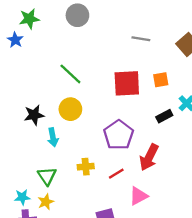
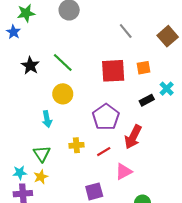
gray line: (141, 39) -> (126, 31), turned 42
black star: (34, 115) -> (30, 66), moved, turned -30

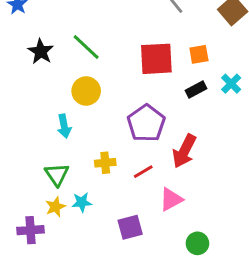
black rectangle: (147, 100) -> (196, 90), moved
cyan star: (20, 173) -> (82, 202), moved

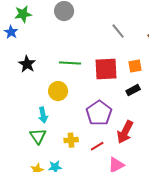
green line: (86, 47) -> (70, 63), moved, turned -40
green triangle: (57, 174) -> (38, 136), moved

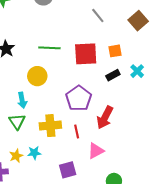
yellow cross: (71, 140) -> (50, 126), size x1.5
red line: (97, 146) -> (77, 132), turned -72

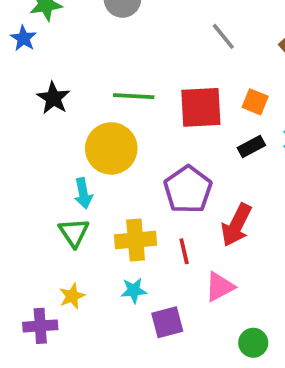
orange square: (115, 51) -> (255, 102), turned 32
yellow circle: (37, 76) -> (111, 148), size x1.4
cyan star: (34, 153) -> (134, 290), moved

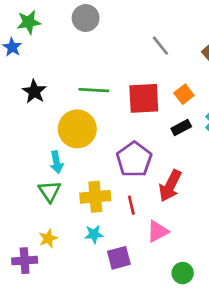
orange square: (255, 102) -> (184, 94), turned 30

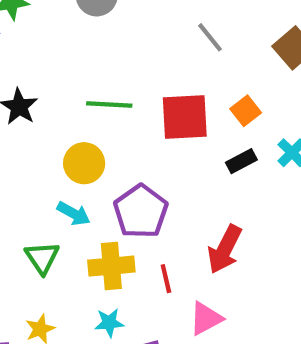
yellow circle: (77, 129) -> (84, 163), size x0.7
purple pentagon: (134, 159) -> (141, 211), moved
cyan arrow: (56, 162) -> (74, 214), moved, turned -50

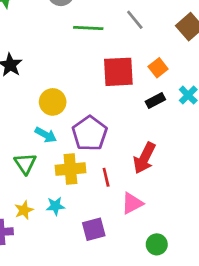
green line: (109, 104) -> (88, 28), moved
cyan star: (109, 323) -> (55, 206), moved

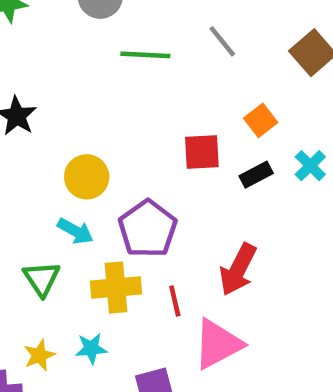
red square: (118, 72) -> (202, 152), moved, size x0.7
pink triangle: (132, 203) -> (218, 344), size x1.4

